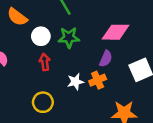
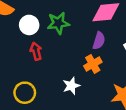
white star: (75, 82) -> (71, 86), moved
yellow circle: (43, 102) -> (25, 93), moved

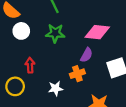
white circle: (29, 25) -> (21, 31), moved
red arrow: (36, 51) -> (30, 65), moved

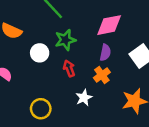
white circle: (21, 31) -> (40, 53), moved
red arrow: (30, 65) -> (69, 68), moved

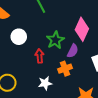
pink diamond: (109, 25) -> (82, 29), turned -70
green star: (65, 40) -> (55, 40), moved, turned -30

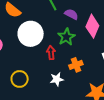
white circle: (19, 37) -> (31, 34), size x1.6
purple semicircle: (73, 51) -> (71, 14), moved, turned -88

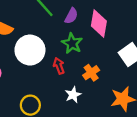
purple semicircle: (71, 14) -> (71, 16), turned 104

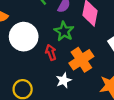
orange cross: (91, 73) -> (81, 60), size x1.5

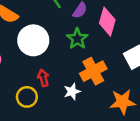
red arrow: (51, 52) -> (43, 78), moved

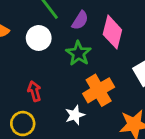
white circle: (33, 40) -> (39, 38), moved, size x0.7
red arrow: (43, 78) -> (34, 91), moved

